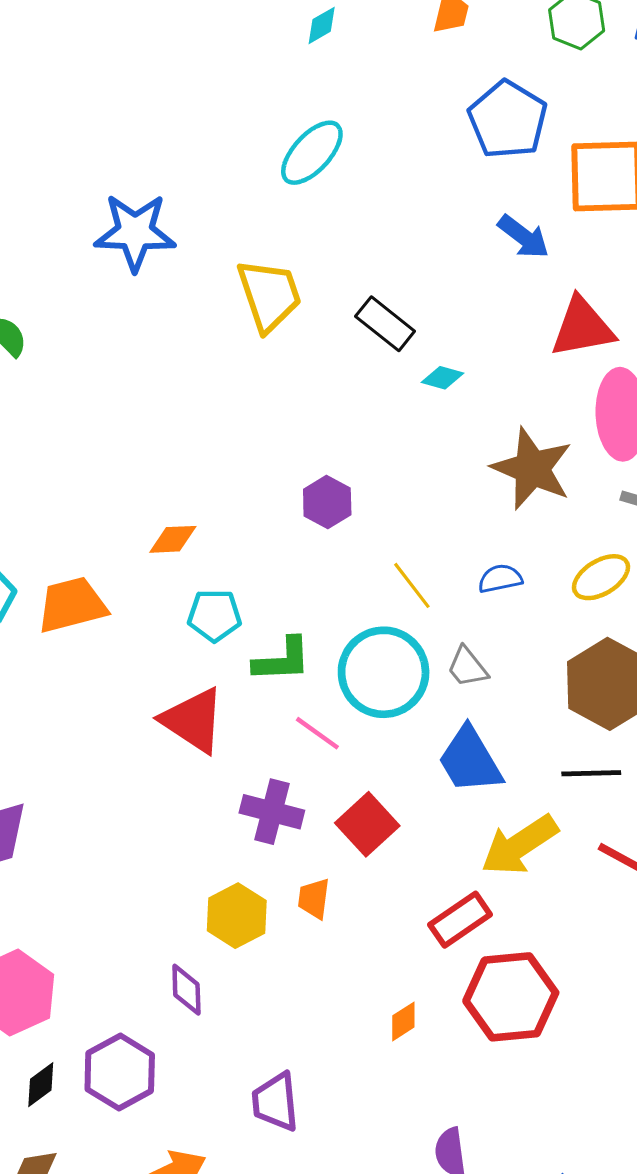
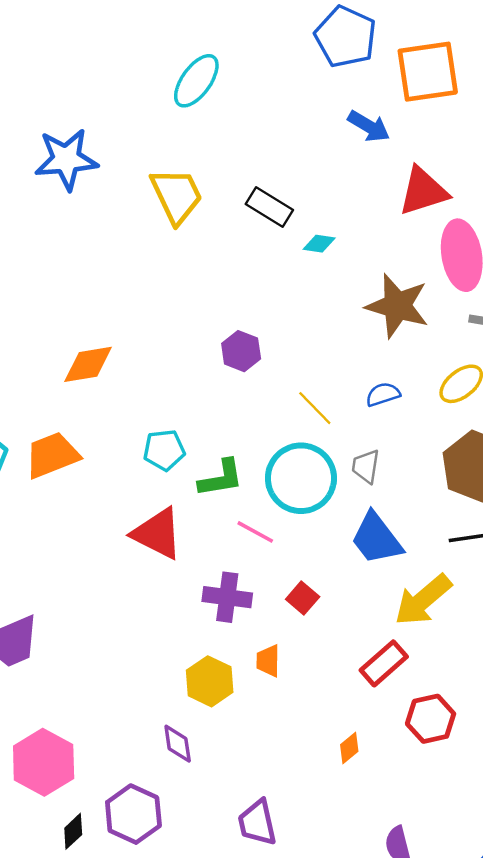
orange diamond: (173, 539) -> (88, 364), moved, size x1.4
gray trapezoid: (467, 667) -> (366, 466), turned 54
red square: (367, 824) -> (303, 598), size x0.7
red hexagon: (511, 997) -> (431, 719), size x0.7

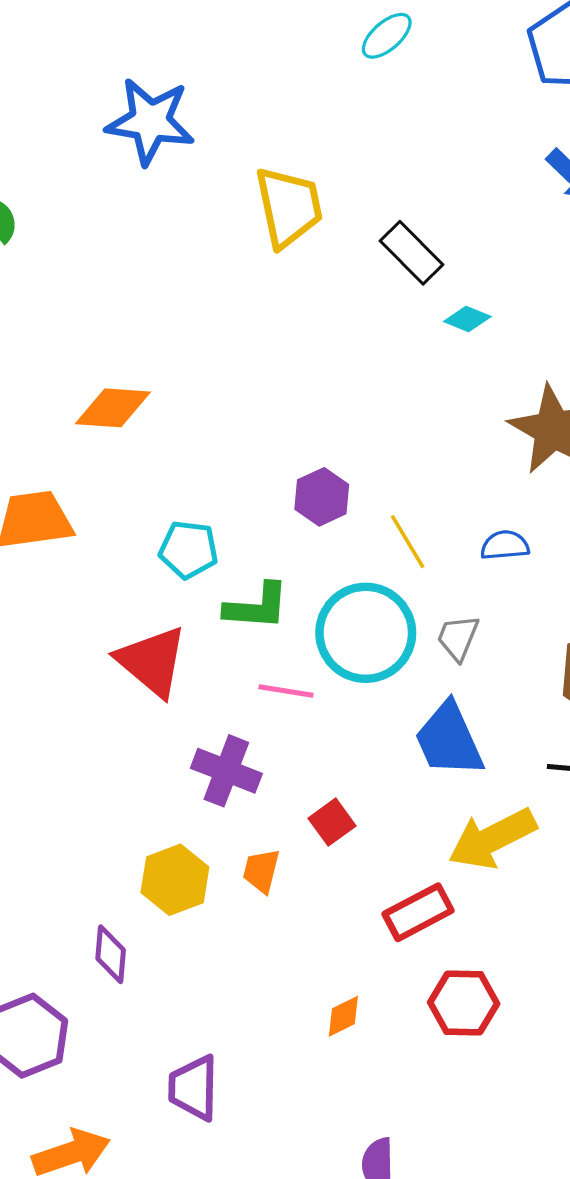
cyan ellipse: (196, 81) -> (387, 36), moved, size x0.7
purple hexagon: (241, 351) -> (322, 497), moved
pink line: (255, 532) -> (286, 691), turned -33
red square: (303, 598) -> (332, 822), moved

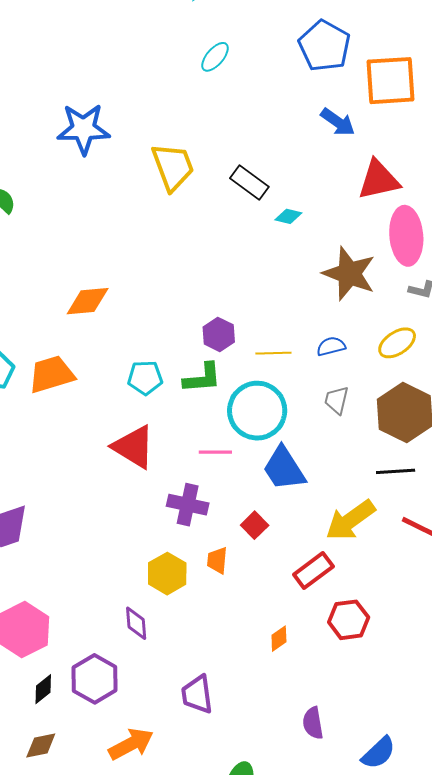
yellow line: (408, 542) -> (273, 353), turned -52
green L-shape: (257, 607) -> (202, 378), moved
gray trapezoid: (458, 638) -> (337, 400), moved
blue trapezoid: (449, 740) -> (284, 469), moved

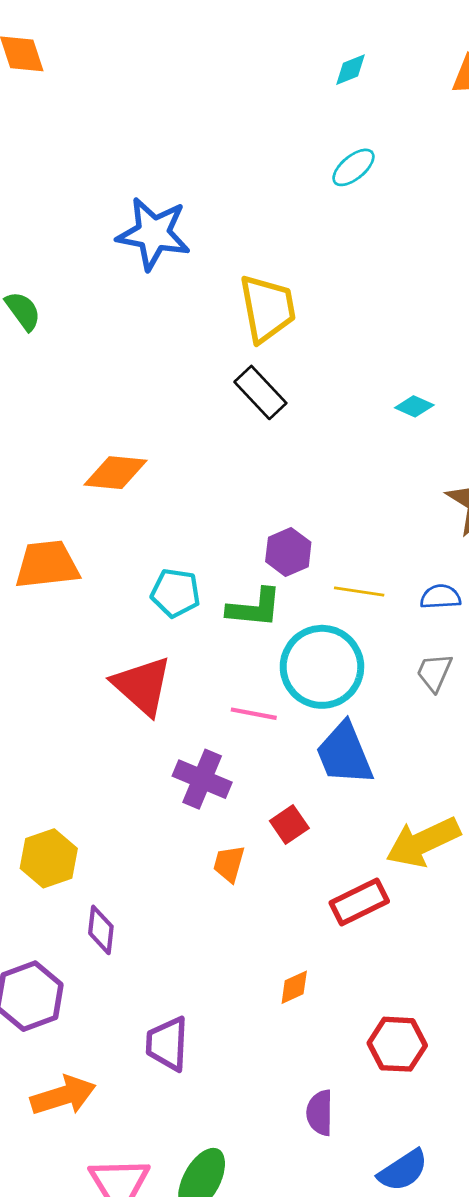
black rectangle: (249, 182) -> (260, 392), moved
yellow hexagon: (167, 574) -> (49, 858), moved
red hexagon: (349, 620) -> (397, 1044), moved

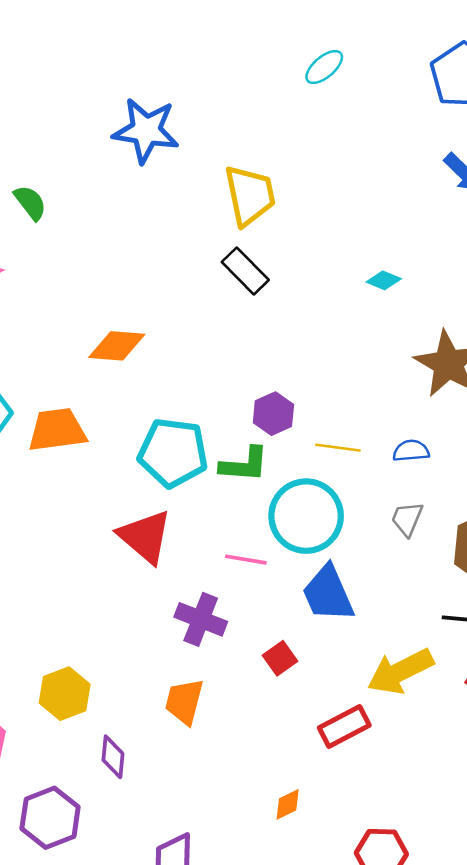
cyan pentagon: (175, 593) -> (173, 453), size x1.6
orange trapezoid: (229, 864) -> (184, 702), moved, size x1.4

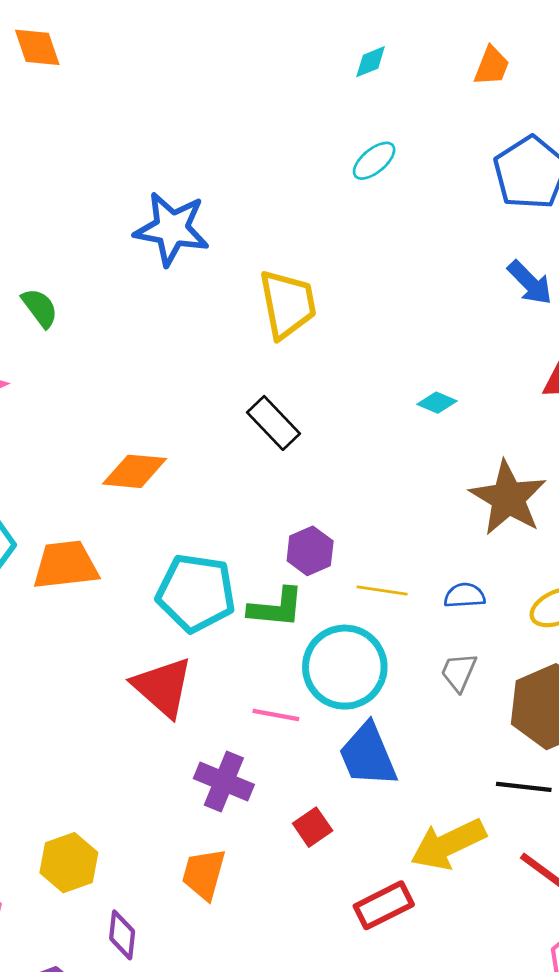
black rectangle: (245, 271) -> (273, 423), moved

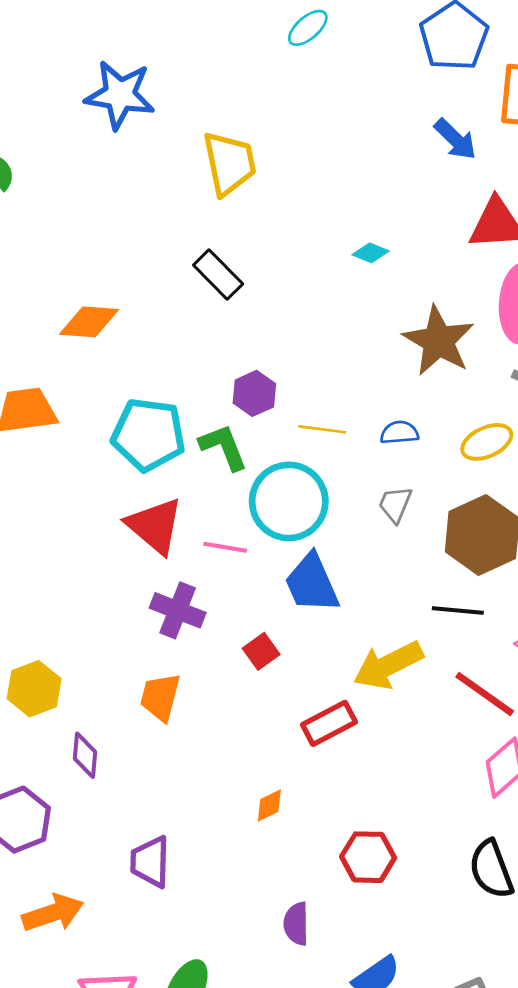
green L-shape: (276, 608) -> (224, 447), turned -116
red triangle: (163, 687) -> (155, 526), moved

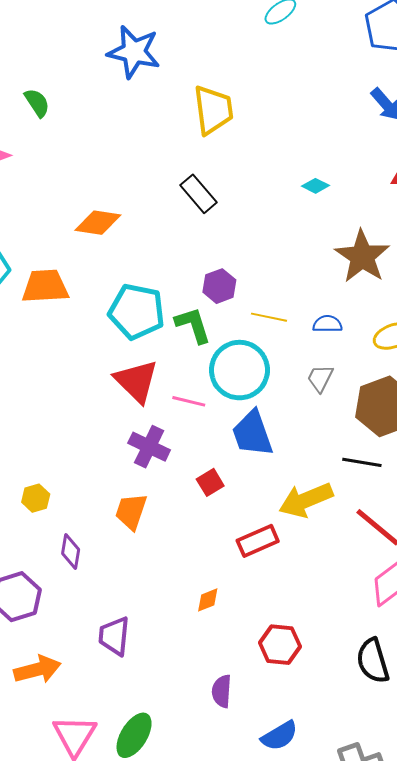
yellow hexagon: (34, 689) -> (36, 498), size x0.7

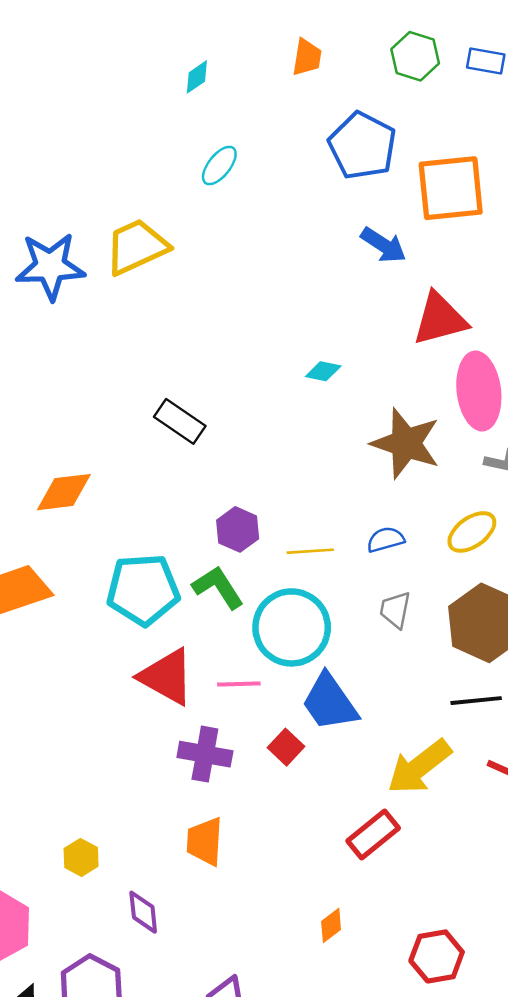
yellow trapezoid: (213, 110) -> (136, 247), moved, turned -92
red square: (210, 482) -> (286, 747), moved

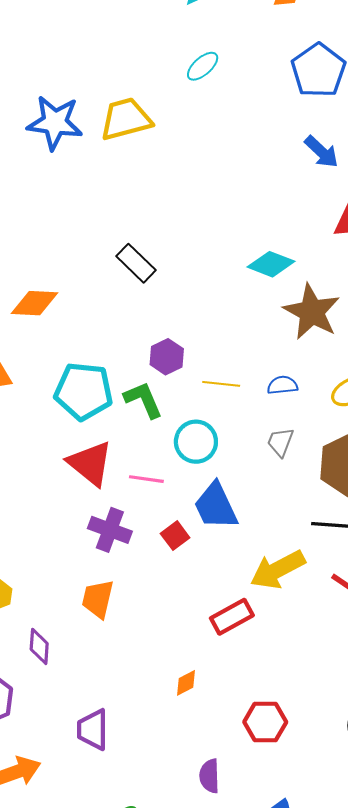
cyan diamond: (323, 371) -> (271, 264), moved, size x1.6
cyan circle: (292, 627) -> (196, 442), size x0.7

